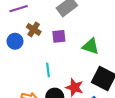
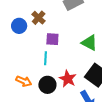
purple square: (59, 36) -> (52, 39), moved

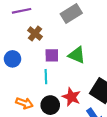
blue circle: (19, 26) -> (13, 59), moved
green triangle: (89, 43) -> (77, 55), moved

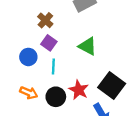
purple square: (52, 55) -> (49, 43), moved, turned 32
blue circle: (13, 59) -> (28, 57), moved

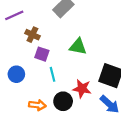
blue circle: (28, 57) -> (16, 74), moved

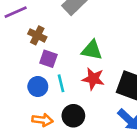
blue circle: (16, 74) -> (38, 87), moved
red star: (82, 89) -> (93, 79), moved

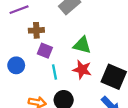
brown cross: (37, 35) -> (36, 30), turned -32
blue circle: (38, 87) -> (16, 65), moved

